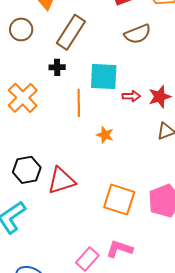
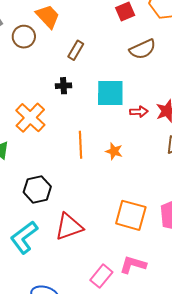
brown circle: (21, 29) -> (24, 37), moved
brown rectangle: (71, 32) -> (76, 50), size x0.6
orange line: (79, 103) -> (80, 145), moved
red triangle: (61, 181) -> (69, 227), moved

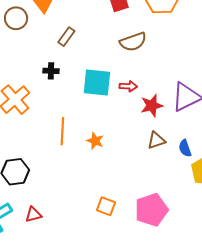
red arrow: (139, 112) -> (128, 86), moved
orange square: (131, 215) -> (106, 206), size x0.6
red triangle: (69, 227) -> (33, 215), moved, size x0.6

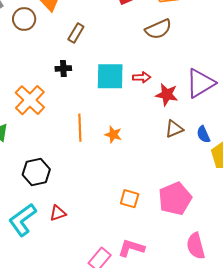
brown semicircle: (133, 42) -> (158, 29), moved
red star: (152, 106) -> (167, 95), turned 30

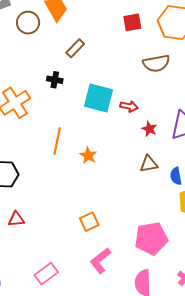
red star: (167, 95) -> (149, 129), size x0.7
orange square: (130, 199) -> (89, 222), turned 36
pink pentagon: (175, 199) -> (151, 238), moved
pink L-shape: (131, 248) -> (100, 261), moved, turned -68

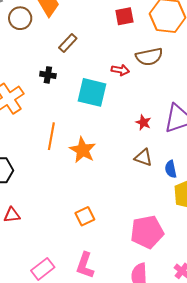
red arrow: (129, 106) -> (120, 70), moved
orange star: (88, 155) -> (83, 150), size x1.5
brown triangle: (149, 164) -> (143, 158), turned 30
pink L-shape: (100, 261) -> (85, 265), moved, turned -32

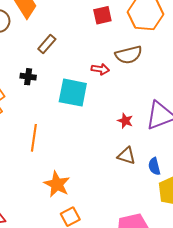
orange star: (83, 150) -> (57, 184), moved

